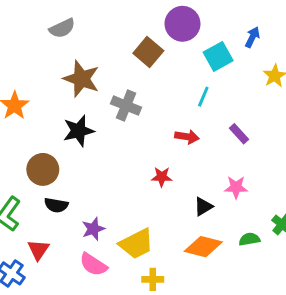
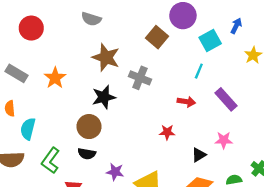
gray semicircle: (62, 28) -> (91, 19), turned 42
purple rectangle: (239, 134) -> (226, 99), size x1.5
brown circle: (43, 169) -> (89, 127), moved
purple star: (93, 229) -> (115, 172), turned 30

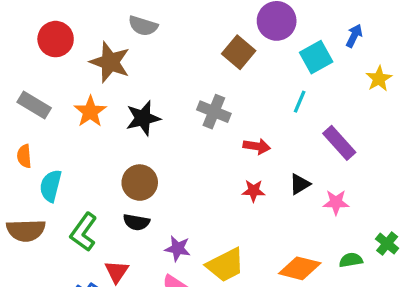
brown star: (106, 57) -> (110, 62), moved
black star: (104, 97) -> (143, 118), moved
red arrow: (186, 102) -> (257, 146), moved
black triangle: (199, 155) -> (300, 184), moved

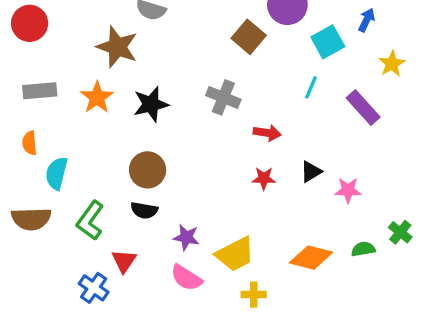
red circle: (56, 39) -> (30, 23), moved
gray rectangle: (34, 105) -> (40, 91), turned -36
purple rectangle: (339, 143) -> (363, 108), moved

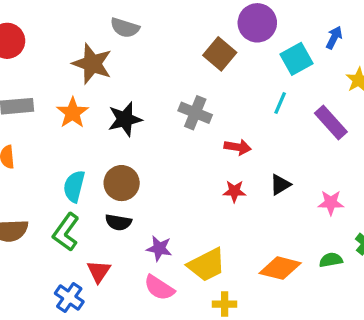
cyan semicircle: (57, 173) -> (74, 186), moved
pink star: (348, 190) -> (331, 203), moved

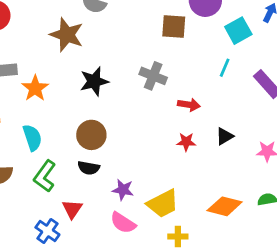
brown square: (220, 54) -> (174, 26), turned -36
orange star: (73, 113) -> (35, 88), moved
cyan semicircle: (74, 186) -> (32, 138), moved, turned 148

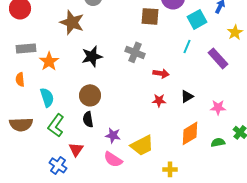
black semicircle: (89, 168) -> (88, 119), turned 70
orange diamond: (225, 206) -> (190, 133), moved, turned -45
yellow cross: (178, 237) -> (170, 169), moved

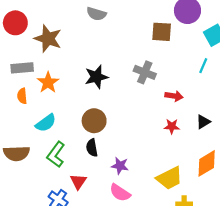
brown star: (72, 22) -> (48, 39), moved
orange semicircle: (20, 79) -> (22, 96), moved
cyan semicircle: (47, 97) -> (46, 123), turned 72
yellow trapezoid: (142, 145) -> (169, 178), moved

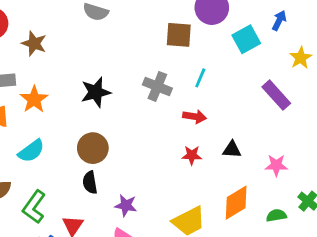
brown star: (48, 39) -> (34, 43), size x0.7
cyan line: (203, 66) -> (200, 78), moved
black triangle: (203, 122) -> (232, 150), turned 35
green L-shape: (56, 154) -> (34, 207), moved

